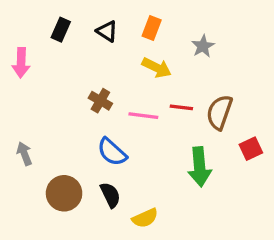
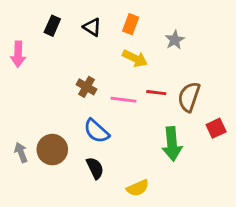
gray arrow: (24, 154) -> (21, 152), moved
brown circle: (64, 193) -> (52, 150), moved
yellow semicircle: (145, 218) -> (138, 188), moved

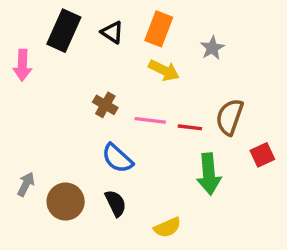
orange rectangle: (131, 24) -> (159, 29), size x1.4
black rectangle: (52, 26) -> (64, 31), size x1.6
red line: (156, 93) -> (190, 127), moved
brown circle: (52, 150) -> (66, 202), moved
gray arrow: (21, 152) -> (26, 184), turned 48

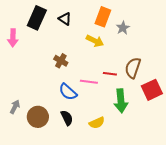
orange rectangle: (159, 29) -> (103, 17), moved
pink line: (150, 120) -> (89, 82), moved
red square: (262, 155) -> (152, 90), size x1.5
yellow semicircle: (167, 227) -> (97, 123), moved

